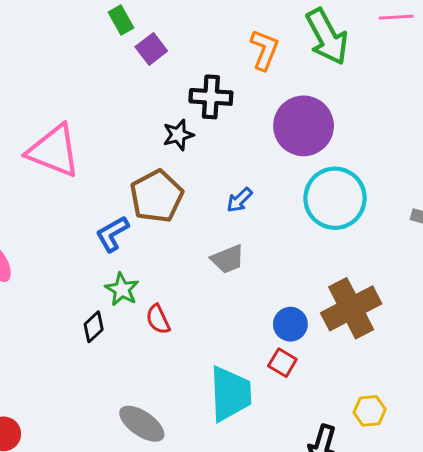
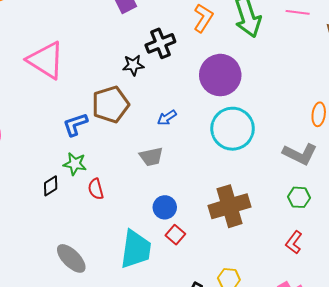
black cross: (211, 97) -> (160, 43), turned -36
green star: (122, 289) -> (75, 164), turned -30
blue circle: (290, 324) -> (165, 207), moved

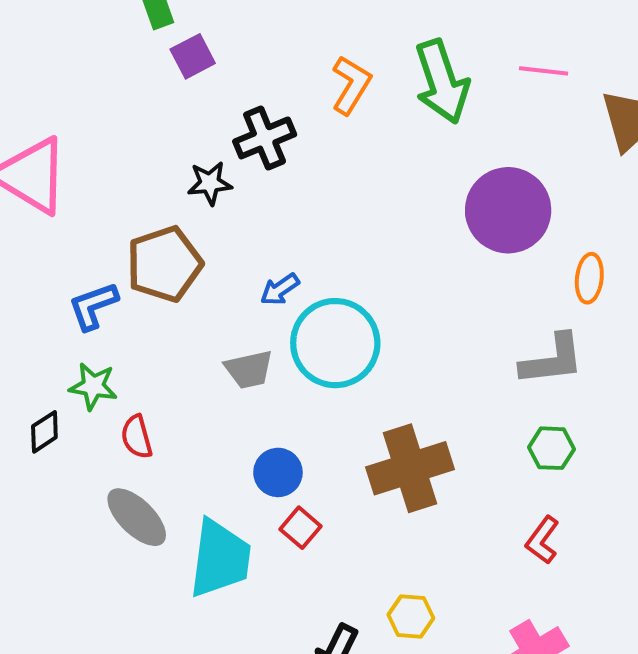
purple circle: (220, 75) -> (508, 210), moved
cyan circle: (233, 129) -> (335, 343), moved
gray L-shape: (300, 154) -> (552, 360), turned -32
gray ellipse: (71, 258) -> (137, 517), moved

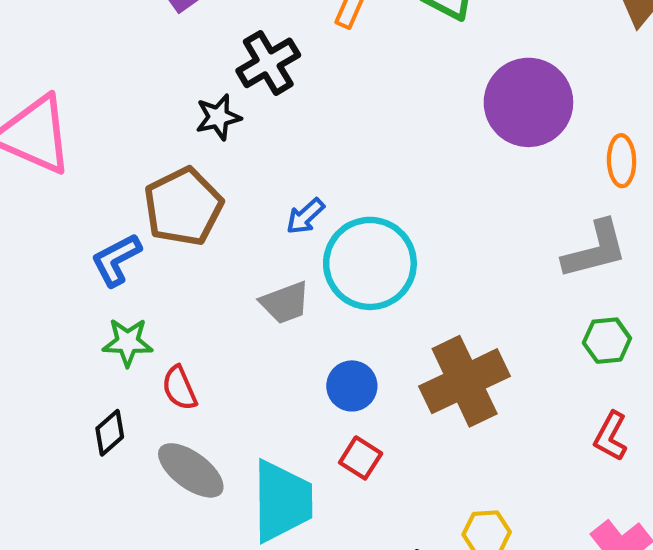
black diamond: (44, 432) -> (110, 433), moved
blue circle: (278, 472) -> (352, 386), moved

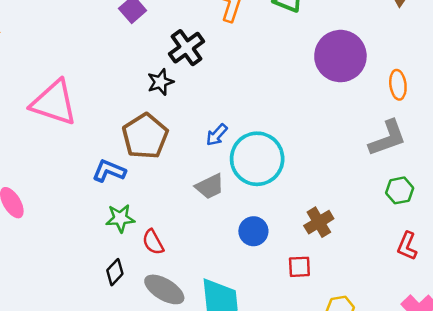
blue L-shape: (116, 260) -> (109, 171), turned 56
brown cross: (465, 381) -> (319, 222), size x0.6
red square: (361, 458) -> (299, 267), moved, turned -30

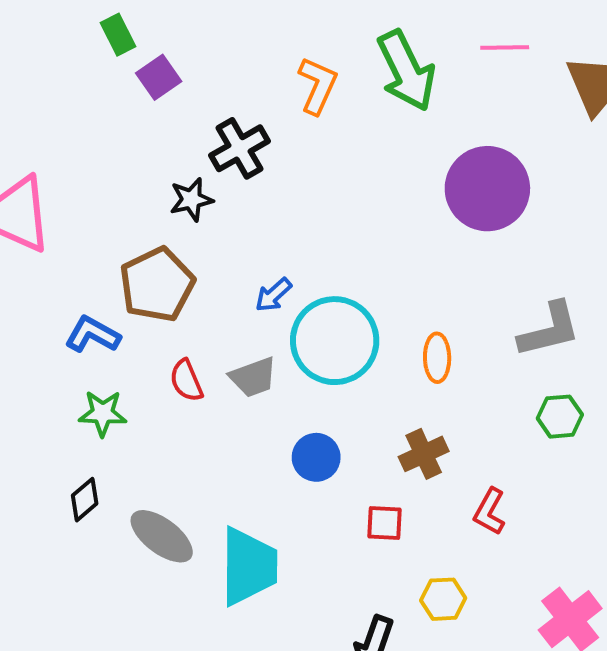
orange ellipse: (398, 85) -> (437, 358), moved
red semicircle: (153, 242) -> (186, 381), moved
red L-shape: (407, 246) -> (490, 512), moved

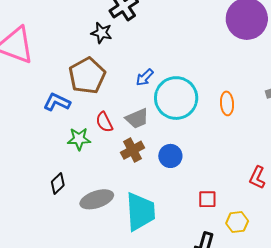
black star: (191, 200) -> (101, 33), turned 30
green star: (103, 413) -> (79, 139), moved
brown cross: (424, 454) -> (133, 150), moved
red square: (384, 523) -> (207, 199), moved
gray ellipse: (162, 536) -> (97, 199), turned -52

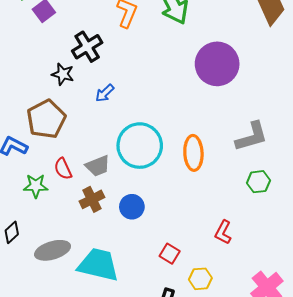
blue arrow: (145, 77) -> (105, 93), moved
orange ellipse: (227, 103) -> (193, 153), size x1.4
red square: (207, 199) -> (170, 254), turned 30
cyan trapezoid: (140, 212) -> (98, 265), turned -75

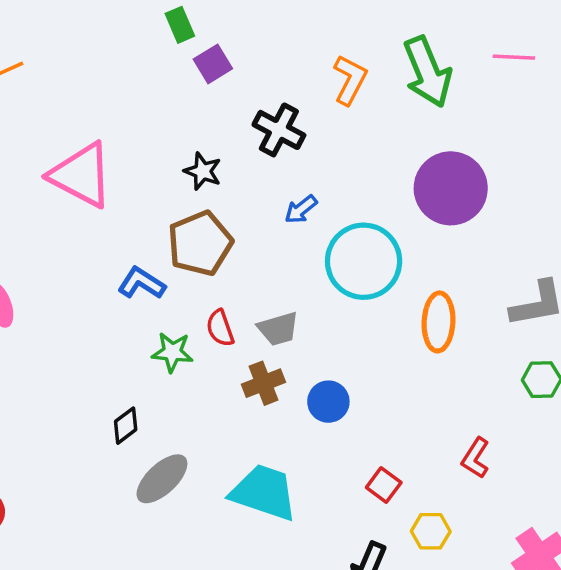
black cross: (87, 47) -> (279, 130), turned -36
purple circle: (217, 64) -> (451, 188), moved
black star: (63, 74) -> (203, 171), moved
cyan circle: (140, 146) -> (364, 261), moved
gray ellipse: (53, 250) -> (162, 479), moved, turned -32

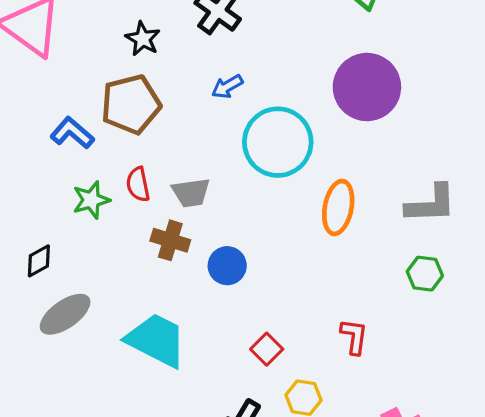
green star: (172, 352) -> (91, 200), turned -30
brown cross: (263, 383) -> (170, 240), turned 30
red L-shape: (476, 458) -> (354, 337), turned 147

